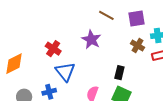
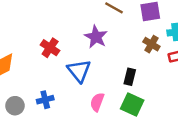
blue triangle: (65, 72) -> (79, 71), moved

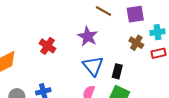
blue triangle: (79, 71) -> (93, 66), moved

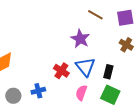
red cross: (47, 46) -> (61, 71), moved

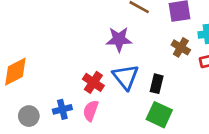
purple star: (80, 39) -> (119, 39), turned -30
pink semicircle: (81, 93) -> (91, 111), moved

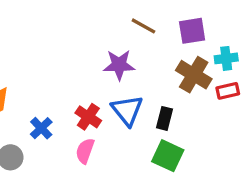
brown cross: (181, 47) -> (194, 75), size x1.5
blue cross: (62, 109) -> (41, 128), moved, turned -30

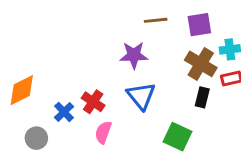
brown line: (143, 26) -> (156, 20), turned -35
red cross: (88, 117) -> (93, 102), moved
black rectangle: (165, 118) -> (202, 97), moved

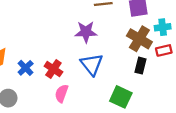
blue cross: (64, 112) -> (26, 68), moved

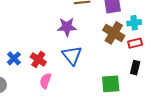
black rectangle: (141, 66) -> (135, 68), moved
green square: (121, 97) -> (111, 84), moved, turned -30

